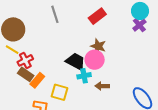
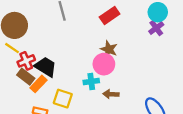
black trapezoid: (76, 62) -> (46, 67), moved

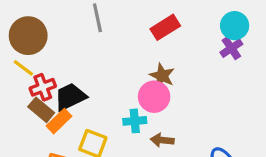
black trapezoid: (46, 67) -> (70, 97), turned -60

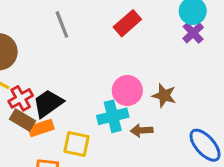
brown star: (162, 76) -> (164, 95), moved
orange rectangle: (59, 121) -> (41, 128), turned 35
cyan cross: (135, 121) -> (113, 116), size x1.4

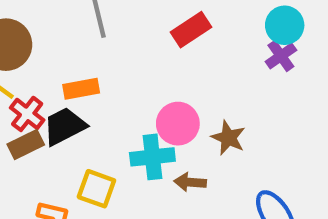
red cross: (21, 98) -> (27, 114), turned -30
brown rectangle: (23, 120) -> (26, 145), turned -65
orange rectangle: (41, 128) -> (81, 89), moved

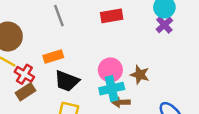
red rectangle: (191, 30) -> (112, 16), turned 30
black trapezoid: (64, 126) -> (67, 81), moved, turned -125
cyan cross: (152, 157) -> (112, 89), moved

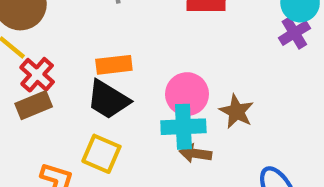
orange rectangle: (53, 57) -> (114, 65), moved

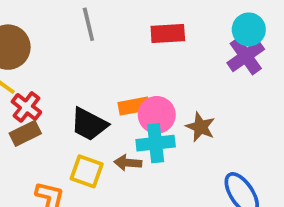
purple cross: (294, 33) -> (246, 56), size x1.4
orange rectangle: (114, 65) -> (134, 106), moved
brown arrow: (195, 153) -> (128, 163), moved

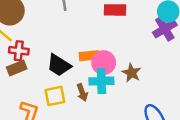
red cross: (26, 107) -> (19, 51), turned -36
brown arrow: (128, 163) -> (82, 92), turned -119
yellow square: (87, 171) -> (55, 96), turned -35

